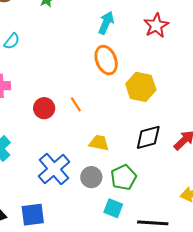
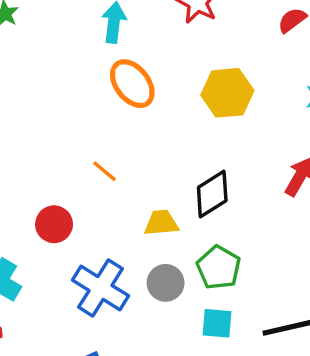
yellow hexagon: (141, 87) -> (227, 93), moved
red circle: (44, 108) -> (54, 224), moved
black diamond: (148, 137) -> (212, 194), moved

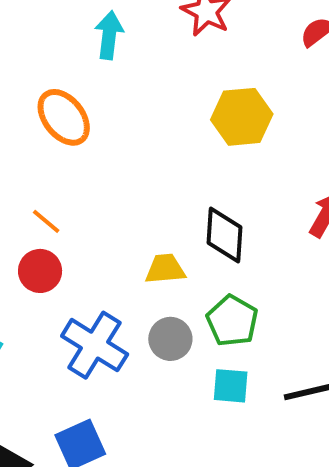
orange ellipse: (132, 84) -> (64, 117), moved
orange line: (105, 171) -> (46, 221), moved
black diamond: (212, 194) -> (224, 235), turned -54

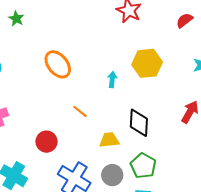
cyan arrow: (109, 35) -> (112, 79), moved, size x0.7
orange line: (46, 221) -> (80, 111), moved

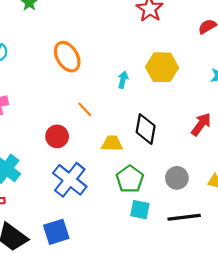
red circle: (46, 142) -> (57, 136), moved
green pentagon: (143, 166) -> (130, 179), moved
gray circle: (112, 175) -> (177, 178), moved

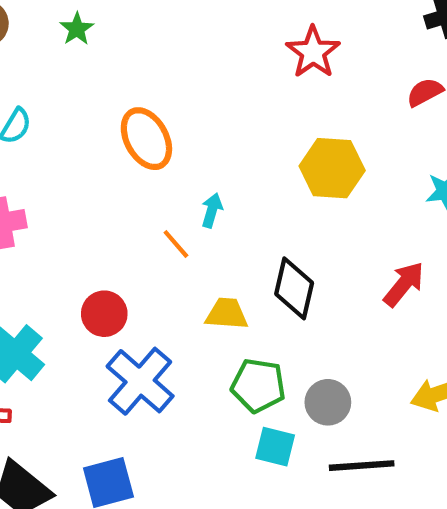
cyan arrow: (123, 80) -> (212, 210), moved
red circle: (57, 136) -> (104, 314), moved
gray circle: (177, 178) -> (328, 402), moved
green pentagon: (130, 179) -> (258, 385), turned -30

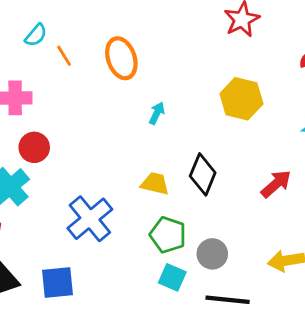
orange line: (176, 244) -> (64, 56), moved
red circle: (104, 314) -> (34, 147), moved

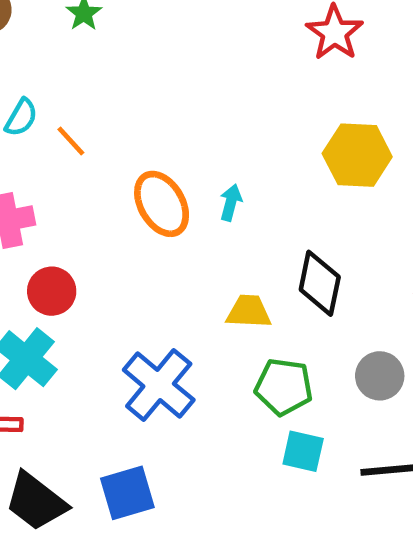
orange ellipse: (121, 58) -> (162, 204), moved
gray circle: (212, 254) -> (380, 376), moved

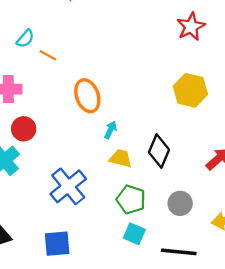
orange line: (71, 141) -> (48, 55), turned -30
cyan arrow: (231, 202) -> (110, 130), moved
blue square: (127, 493) -> (57, 244), moved

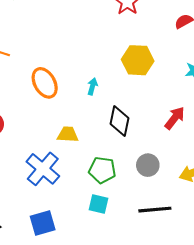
cyan arrow: (110, 130) -> (92, 86), moved
yellow trapezoid: (121, 158) -> (68, 135), moved
cyan square: (134, 234) -> (99, 204), moved

